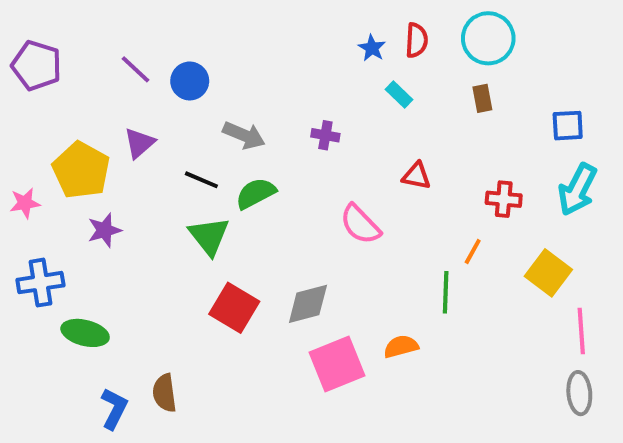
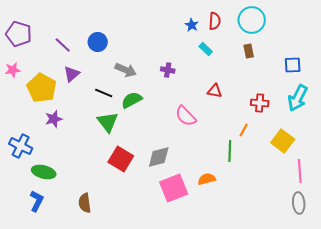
purple line: (135, 69) -> (63, 45), moved
pink star: (25, 203) -> (13, 70), moved
blue cross: (40, 283) -> (21, 146), turned 35
blue L-shape: (114, 409) -> (37, 201), moved

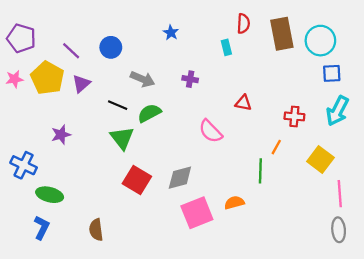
cyan circle: (252, 20) -> (320, 41), moved
blue star: (192, 25) -> (171, 33), moved
cyan rectangle: (206, 49) -> (226, 47), moved, turned 32
brown rectangle: (249, 51) -> (282, 34), moved, size x2.0
yellow pentagon: (42, 88) -> (47, 78), moved

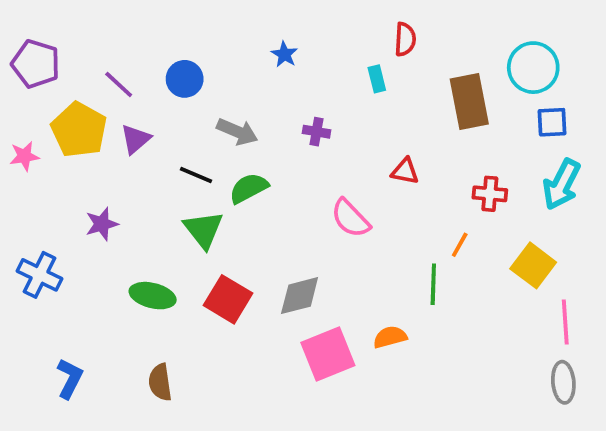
brown rectangle: (282, 34) -> (469, 101), moved
pink star: (14, 79) -> (24, 156), moved
green ellipse: (50, 195) -> (153, 296), moved

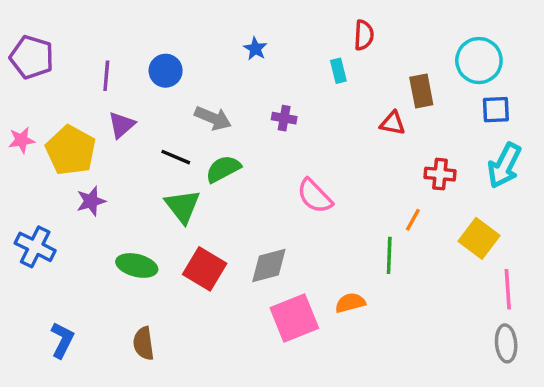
purple line: (119, 85) -> (106, 76), turned 52
brown rectangle: (469, 101) -> (421, 91), size x0.7
yellow pentagon: (79, 130) -> (71, 150), moved
red triangle: (405, 171) -> (393, 123), moved

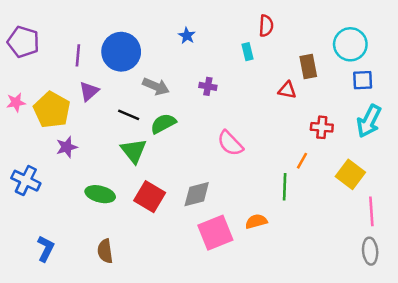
blue circle: (166, 71) -> (121, 52), size x1.6

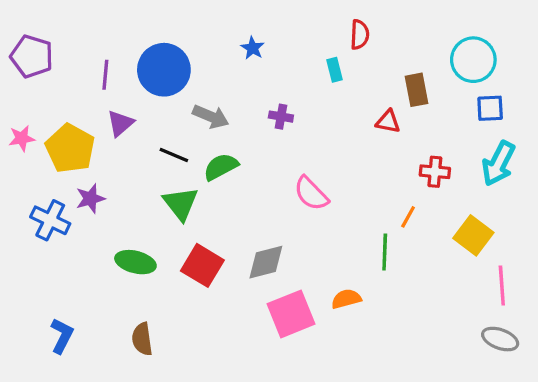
blue cross: (26, 181) -> (50, 220), moved
gray ellipse: (370, 251) -> (500, 339), turned -65

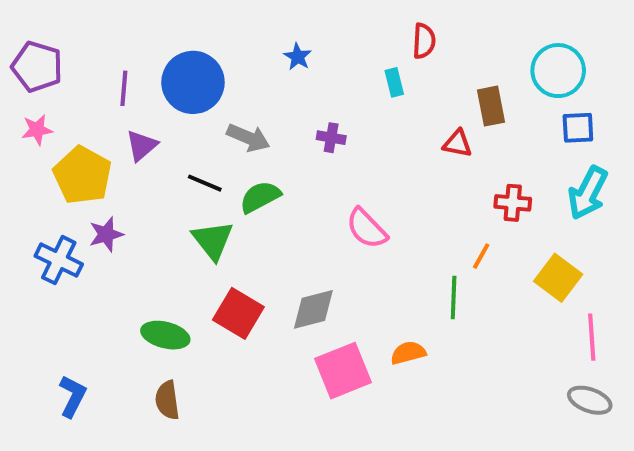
pink star: (22, 138) -> (37, 130), moved
green ellipse: (135, 262) -> (165, 335), moved

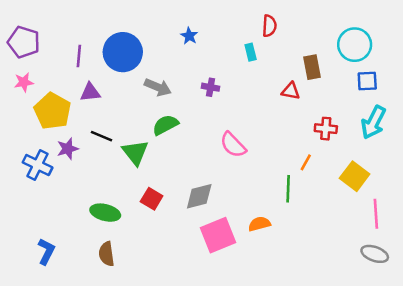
purple triangle: (142, 146) -> (90, 92), turned 35
black line: (205, 183) -> (101, 136), moved
red square: (238, 313) -> (152, 199), size x0.7

